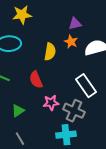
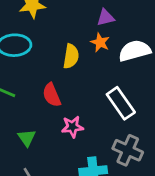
green triangle: (18, 111) -> (27, 138), turned -32
gray cross: (74, 111) -> (128, 150), moved

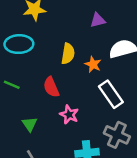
orange star: (100, 42) -> (93, 64), moved
pink star: (72, 127) -> (69, 115), turned 30

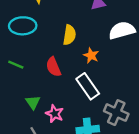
orange star: (93, 64) -> (91, 55), moved
white rectangle: (111, 94) -> (88, 86), moved
pink star: (69, 115) -> (55, 114), moved

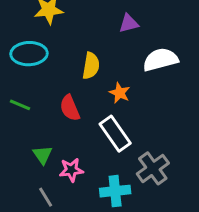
gray cross: (116, 113) -> (153, 168), turned 30
pink star: (55, 114) -> (71, 170), turned -30

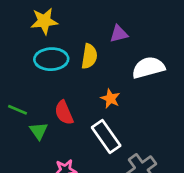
cyan ellipse: (29, 54) -> (51, 59), moved
yellow semicircle: (91, 66) -> (89, 56), moved
green triangle: (43, 155) -> (39, 131), moved

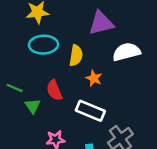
purple triangle: (119, 34) -> (101, 23), size x1.6
yellow semicircle: (89, 56) -> (76, 55), moved
white rectangle: (106, 137) -> (90, 111), turned -32

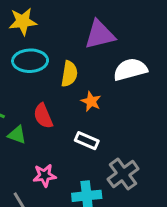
green triangle: (33, 106) -> (17, 135), turned -35
white rectangle: (90, 111) -> (87, 141), size x0.7

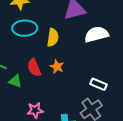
orange star: (91, 101) -> (57, 67), moved
white rectangle: (87, 141) -> (98, 84), moved

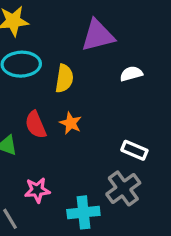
white semicircle: (96, 34) -> (131, 74), size x0.6

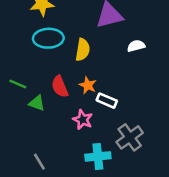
white rectangle: (134, 150) -> (107, 101), moved
pink star: (37, 190) -> (83, 120), moved, turned 30

